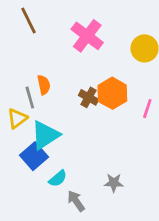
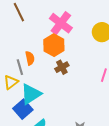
orange hexagon: (112, 93) -> (54, 45), moved
brown cross: (89, 97) -> (62, 67), turned 32

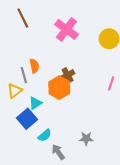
orange hexagon: (54, 45) -> (59, 88), moved
cyan triangle: (31, 94) -> (35, 103), size x0.6

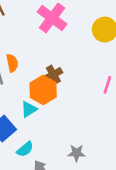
cyan triangle: (35, 103) -> (29, 109), moved

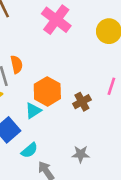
brown cross: (53, 75) -> (82, 102), moved

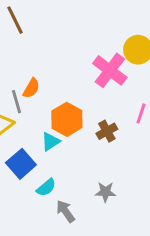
pink cross: (56, 20) -> (110, 70), moved
orange semicircle: (17, 64) -> (31, 88), turned 42

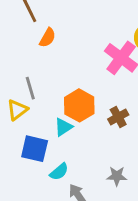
orange semicircle: (31, 88) -> (48, 38), moved
blue square: (21, 164) -> (35, 149), turned -36

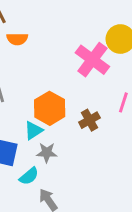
orange semicircle: (48, 38) -> (17, 39), turned 60
gray star: (117, 176) -> (47, 153), moved

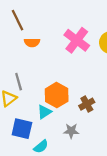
pink cross: (92, 60) -> (77, 40), moved
gray star: (47, 153) -> (71, 131), moved

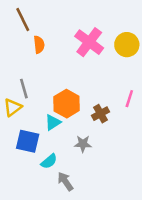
orange semicircle: (32, 42) -> (39, 45), turned -96

